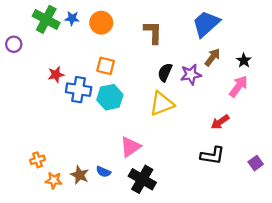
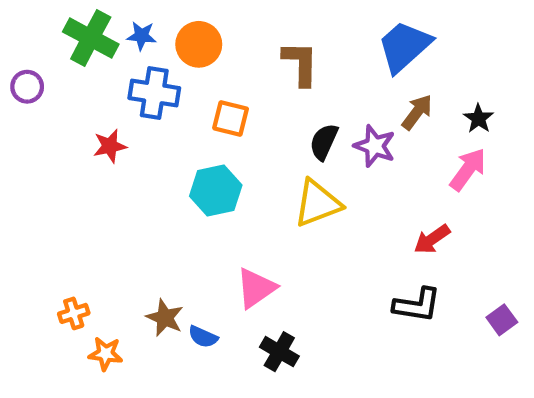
orange square: (106, 66) -> (231, 118), moved
purple star: (191, 74) -> (375, 146), turned 30
blue cross: (79, 90) -> (154, 93), moved
brown star: (80, 175) -> (165, 318), moved
black cross: (142, 179) -> (279, 352), size x0.7

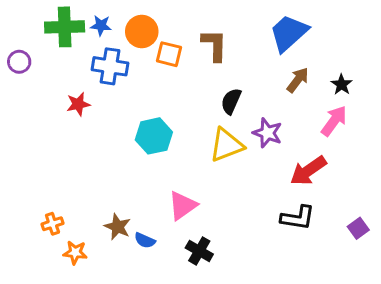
green cross: (91, 38) -> (65, 27), turned -30
orange square: (231, 118) -> (169, 54), moved
purple star: (375, 146) -> (267, 133), moved
red arrow: (432, 239) -> (308, 171), size x1.4

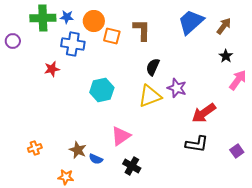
brown arrow: (298, 80) -> (224, 26), moved
pink arrow: (334, 121) -> (238, 80), moved
orange star: (75, 253) -> (66, 177), moved

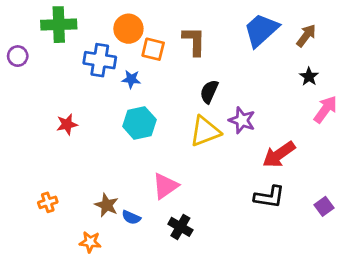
blue star: (67, 17) -> (131, 79), moved
red star: (52, 69) -> (67, 124), moved

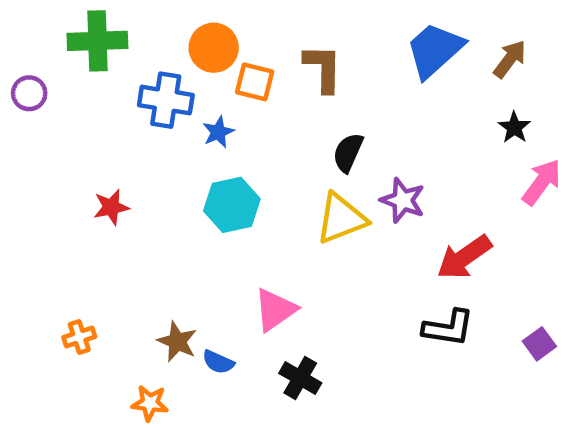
blue star: (131, 79) -> (218, 132), turned -30

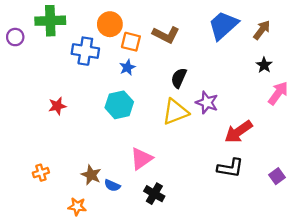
brown L-shape: (323, 68) -> (166, 35), turned 116
purple circle: (29, 93) -> (15, 37), moved
blue star: (218, 132) -> (127, 67), moved

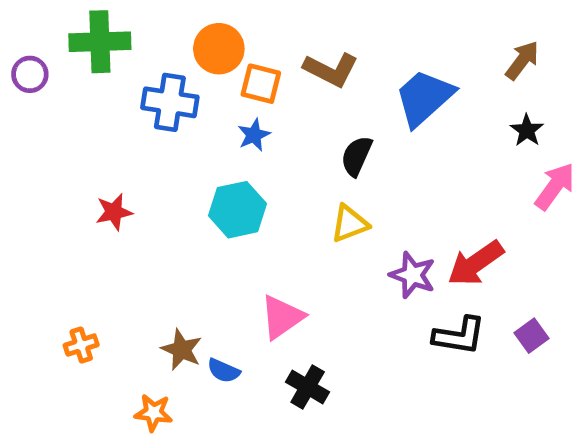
blue trapezoid: (223, 25) -> (424, 98), moved
purple star: (207, 102) -> (413, 275), moved
yellow triangle: (175, 112) -> (350, 224), size x0.7
purple square: (277, 176) -> (532, 336), moved

